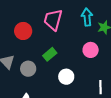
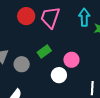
red circle: (23, 31) -> (26, 16), moved
pink circle: (91, 50) -> (71, 60), moved

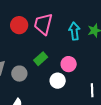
cyan arrow: (84, 17) -> (74, 31), moved

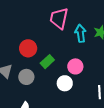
pink trapezoid: (43, 24) -> (59, 18), moved
red circle: (19, 25) -> (28, 48), moved

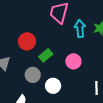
gray circle: (26, 77) -> (33, 75), moved
white circle: (65, 83) -> (53, 86), moved

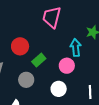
cyan arrow: (80, 28) -> (76, 47), moved
white circle: (53, 86) -> (59, 89), moved

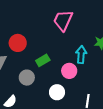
red circle: (20, 46) -> (18, 43), moved

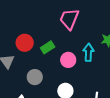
green rectangle: (43, 60) -> (48, 47), moved
pink circle: (69, 71) -> (68, 60), moved

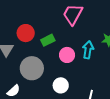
gray circle: (35, 77) -> (32, 68), size x1.5

